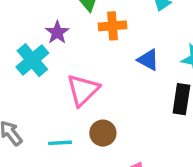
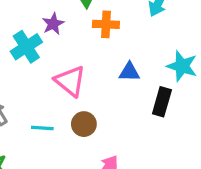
blue triangle: (148, 60) -> (129, 72), moved, turned -35
pink triangle: (83, 90) -> (70, 81), turned -44

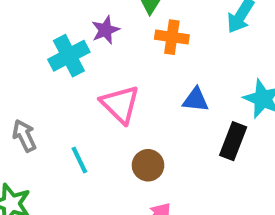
brown circle: (84, 124) -> (148, 165), moved
cyan line: (42, 128) -> (79, 160), turned 55

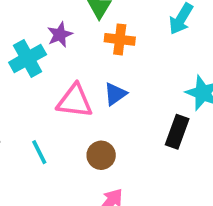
blue triangle: (196, 100) -> (115, 94), moved, turned -40
pink triangle: (120, 104) -> (75, 101), turned -36

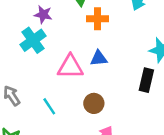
purple star: (60, 35) -> (43, 15), moved, turned -30
blue triangle: (115, 94) -> (99, 58), turned 36

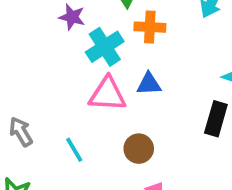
cyan cross: (33, 40) -> (105, 47), moved

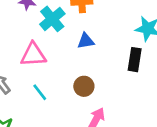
pink triangle: (107, 94) -> (33, 55), moved

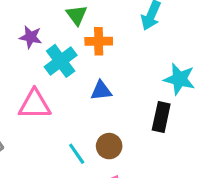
brown circle: (84, 86) -> (109, 146), moved
cyan line: (40, 92) -> (77, 154), moved

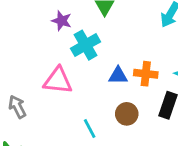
orange cross: (99, 41) -> (146, 74), moved
brown circle: (109, 146) -> (127, 114), moved

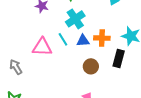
cyan cross: (86, 45) -> (75, 19), moved
cyan line: (90, 129) -> (63, 39), moved

